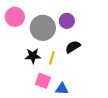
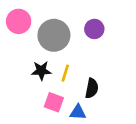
purple circle: (67, 21) -> (94, 29), moved
black semicircle: (73, 47) -> (92, 88), moved, turned 133

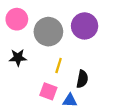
purple circle: (94, 29) -> (85, 26), size x1.5
black star: (41, 71) -> (18, 58), moved

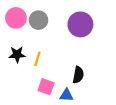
gray circle: (48, 32) -> (39, 20), moved, size x0.7
yellow line: (59, 65) -> (37, 59), moved

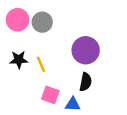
purple circle: (80, 24) -> (86, 50), moved
yellow line: (37, 59) -> (41, 64), turned -40

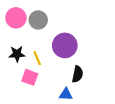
purple circle: (86, 50) -> (65, 45), moved
pink square: (50, 95) -> (30, 77), moved

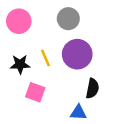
gray circle: (38, 20) -> (68, 19), moved
yellow line: (37, 58) -> (45, 58), moved

